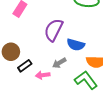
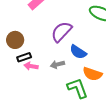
pink arrow: (43, 75) -> (31, 66), moved

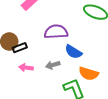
purple semicircle: (62, 32) -> (56, 32), turned 45
black rectangle: (24, 57) -> (20, 48), moved

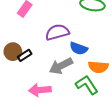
gray arrow: (53, 65) -> (61, 66), size x1.6
pink arrow: (26, 68) -> (40, 90), moved, size x1.5

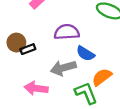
orange semicircle: (98, 67) -> (102, 77), turned 126

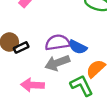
purple semicircle: (67, 32) -> (57, 43), moved

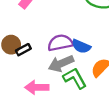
green L-shape: (82, 86) -> (75, 78), moved

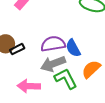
blue semicircle: (81, 46) -> (73, 48), turned 36

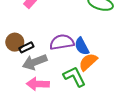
gray arrow: (53, 64) -> (35, 62), moved
orange semicircle: (91, 69) -> (88, 62), moved

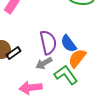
purple semicircle: (62, 42) -> (48, 42), turned 95
gray arrow: (35, 62) -> (44, 63), moved, size x0.7

